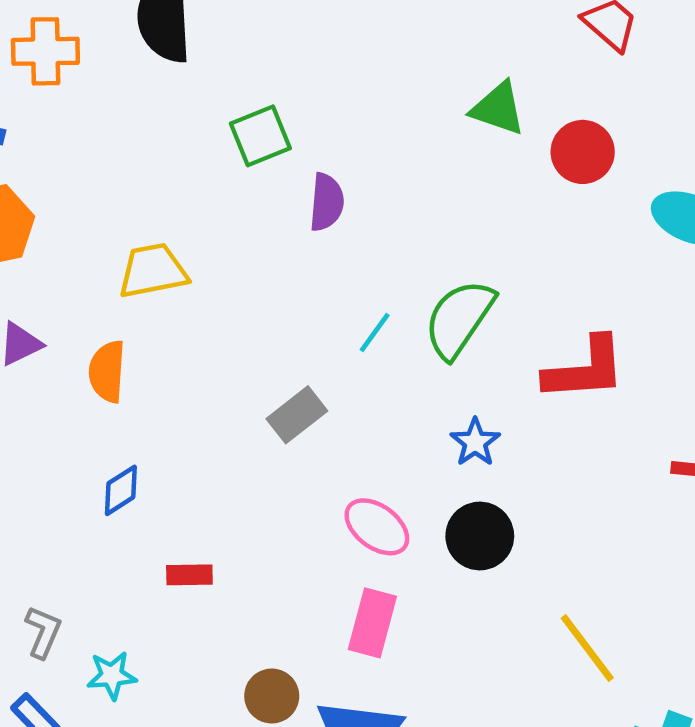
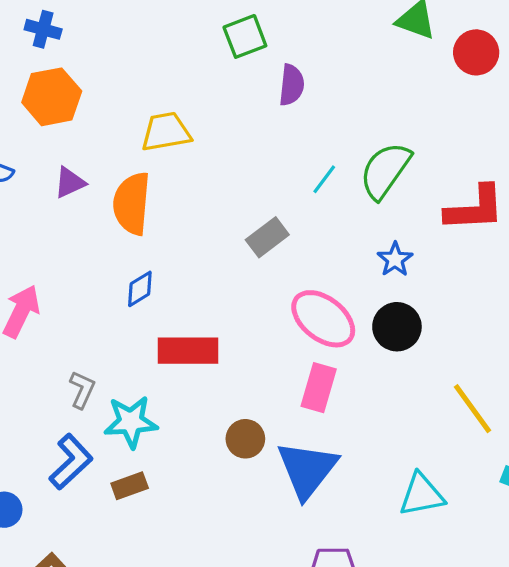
orange semicircle: (107, 371) -> (132, 203), size x1.4
pink ellipse: (377, 527) -> (323, 319), size x1.4
red rectangle: (189, 575) -> (188, 351), size x1.8
cyan star: (112, 675) -> (131, 422), size x1.5

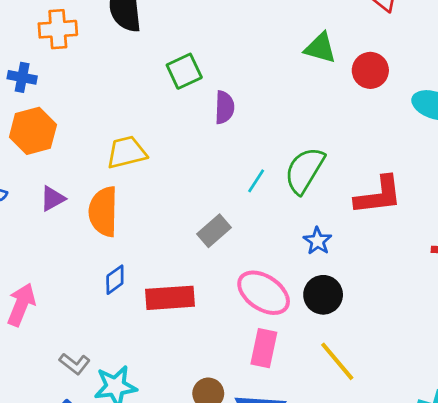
red rectangle: (188, 351) -> (170, 298), moved
gray L-shape: (82, 390) -> (75, 364), turned 108
yellow line: (473, 409) -> (337, 361), moved

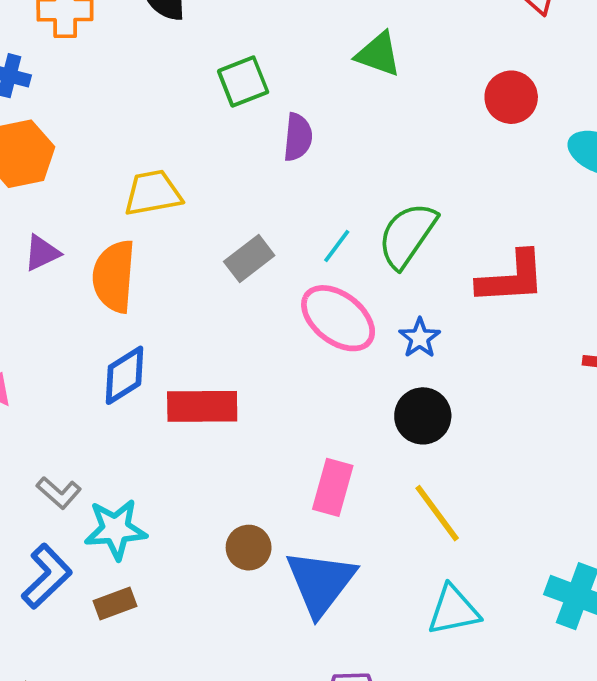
green triangle: (320, 48) -> (378, 54), moved
gray rectangle: (214, 231) -> (249, 258), moved
blue diamond: (115, 280) -> (125, 375), size x1.4
pink ellipse: (264, 293) -> (338, 318), moved

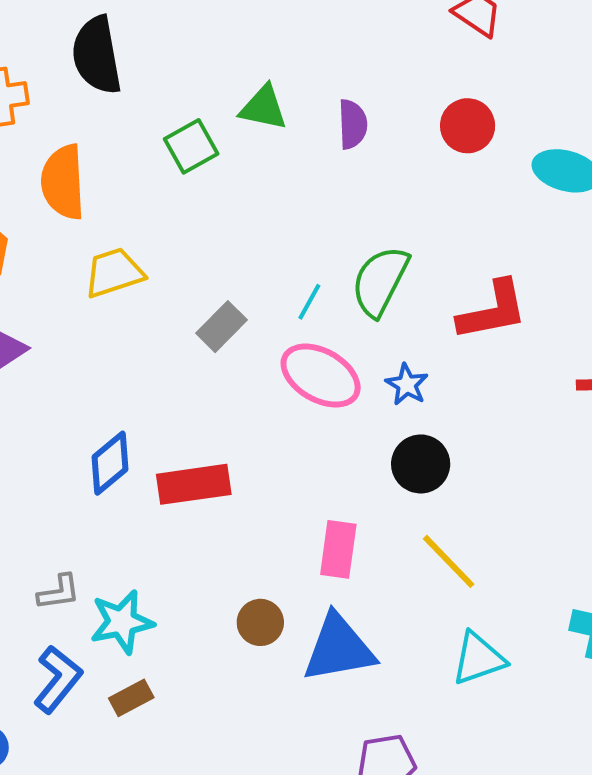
green triangle: (378, 54) -> (263, 108), moved
purple semicircle: (298, 137) -> (353, 124), moved
orange semicircle: (114, 276) -> (63, 182), moved
gray L-shape: (59, 493) -> (59, 592), turned -42
blue triangle: (321, 582) -> (339, 648), turned 50

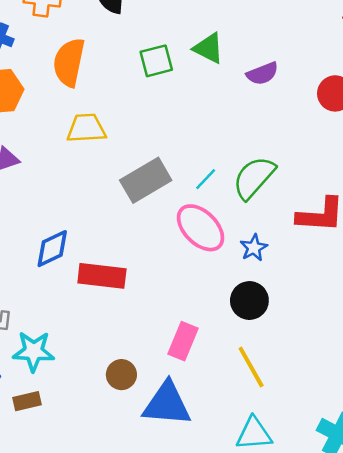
purple semicircle: (353, 124) -> (262, 74), turned 56
gray rectangle: (221, 327) -> (146, 180), size x1.5

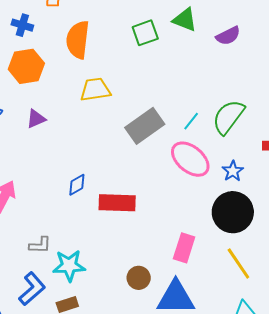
blue diamond: (52, 249) -> (77, 185), size x0.7
black circle: (249, 300) -> (233, 212), size x1.4

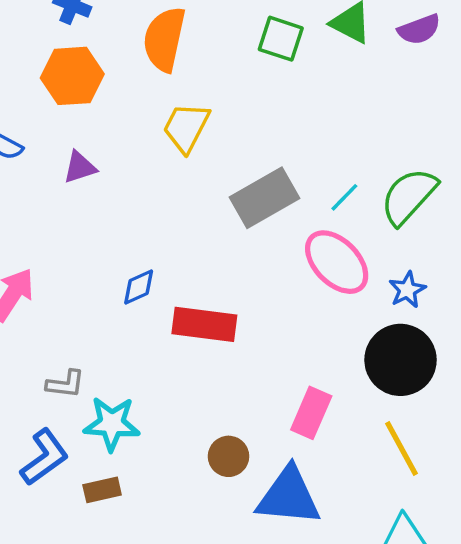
green square: (145, 33) -> (281, 39), turned 32
purple semicircle: (228, 36) -> (419, 29), moved
yellow trapezoid: (95, 90) -> (186, 127), turned -60

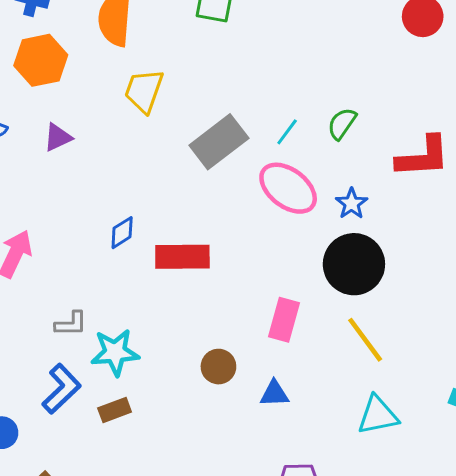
green semicircle: (409, 196) -> (342, 124), size x0.6
blue triangle: (289, 496) -> (274, 394), size x0.5

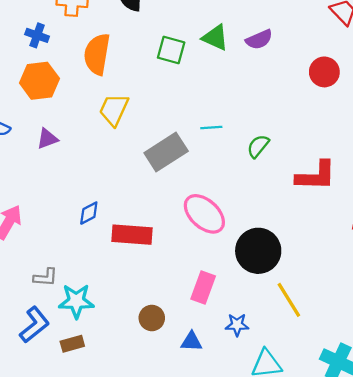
cyan line: (287, 132) -> (211, 128), moved, turned 45
pink ellipse: (288, 188) -> (204, 214), moved
blue star: (352, 204) -> (237, 325), moved, turned 30
yellow line: (365, 340) -> (289, 300), moved

